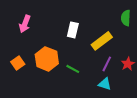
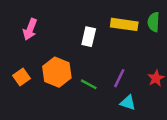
yellow rectangle: (102, 41) -> (124, 24), moved, turned 45
purple line: (107, 64) -> (119, 78), moved

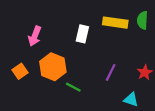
pink arrow: (30, 29) -> (35, 36), moved
green line: (89, 84) -> (73, 87), moved
cyan triangle: (128, 103) -> (131, 100), moved

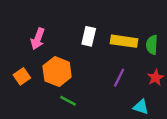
green semicircle: (142, 20) -> (152, 45), moved
yellow rectangle: (115, 23) -> (124, 41), moved
green line: (73, 87) -> (68, 101), moved

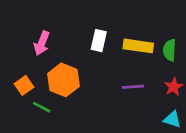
purple line: (119, 78) -> (133, 87), turned 60
green line: (68, 101) -> (42, 107), moved
cyan triangle: (141, 107) -> (172, 119), moved

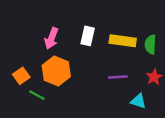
pink arrow: (42, 43) -> (51, 38), moved
cyan triangle: (172, 119) -> (138, 101), moved

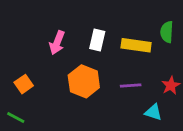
green semicircle: (150, 44) -> (167, 32), moved
orange hexagon: (56, 71) -> (84, 81), moved
green line: (37, 95) -> (16, 118), moved

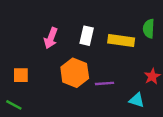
orange square: (24, 84) -> (21, 75), turned 35
purple line: (131, 85) -> (105, 83), moved

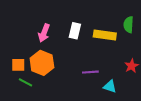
orange hexagon: (75, 73) -> (42, 63), moved
cyan triangle: (137, 100) -> (110, 86), moved
green line: (14, 105) -> (25, 82), moved

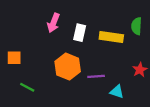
pink arrow: (44, 33) -> (53, 23), moved
orange hexagon: (42, 63) -> (68, 67), moved
orange square: (18, 65) -> (14, 58), moved

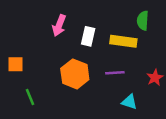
green semicircle: (136, 26) -> (143, 21), moved
purple line: (96, 76) -> (115, 73), moved
green line: (27, 87) -> (30, 97), turned 40

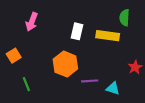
pink arrow: (59, 25) -> (32, 22), moved
orange square: (15, 64) -> (14, 56), turned -32
purple line: (115, 73) -> (90, 81), moved

